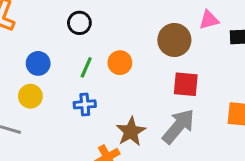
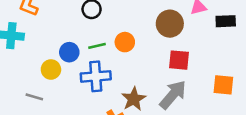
blue circle: (38, 63) -> (69, 52), moved
green line: (86, 67) -> (97, 46), turned 54
blue cross: (85, 104) -> (96, 76), size x1.6

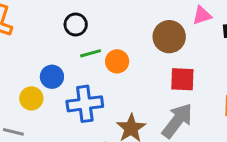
green line: (97, 46) -> (91, 53), moved

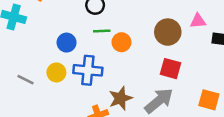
yellow circle: (31, 98) -> (56, 72), moved

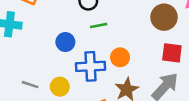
orange circle: (121, 42) -> (120, 57), moved
yellow circle: (56, 72) -> (60, 87), moved

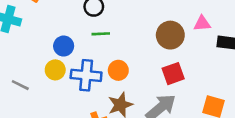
red square: (172, 53) -> (173, 74), turned -35
yellow circle: (60, 87) -> (55, 70), moved

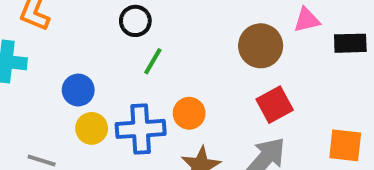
green line: (101, 34) -> (153, 61), turned -48
blue circle: (64, 46) -> (78, 90), moved

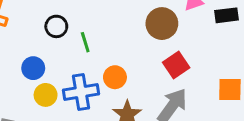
black circle: (135, 21) -> (56, 26), moved
green line: (153, 61) -> (85, 42), turned -42

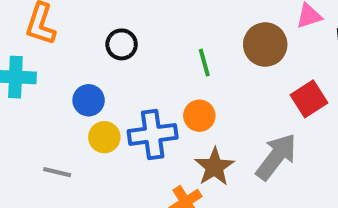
green line: (85, 42) -> (204, 63), moved
red square: (176, 65) -> (309, 99), moved

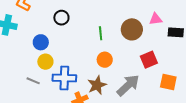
orange circle: (199, 116) -> (105, 60), moved
blue cross: (153, 134) -> (64, 78), moved
gray line: (57, 172) -> (33, 81), moved

